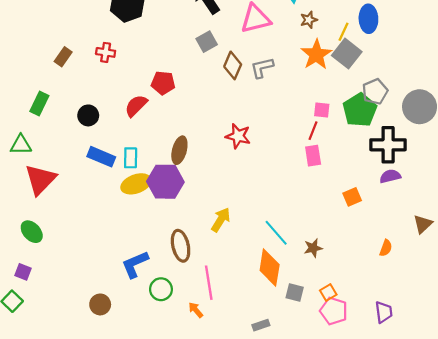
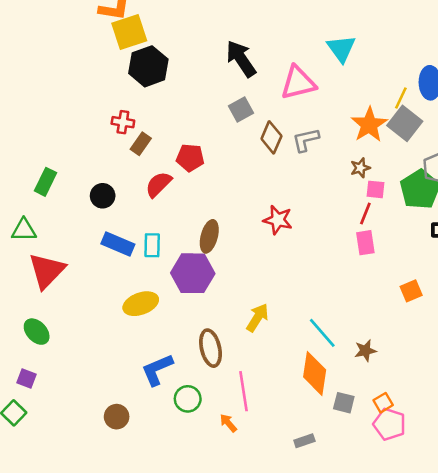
brown star: (309, 20) -> (360, 168), moved
brown rectangle: (63, 57) -> (141, 144), moved
yellow ellipse: (136, 184) -> (141, 304), moved

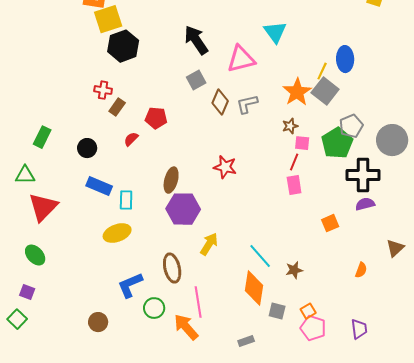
red semicircle: (158, 184) -> (131, 139), size x0.7
cyan rectangle: (152, 245) -> (126, 200), moved
purple hexagon: (193, 273) -> (183, 209), moved
orange arrow: (228, 423) -> (186, 327), size x1.8

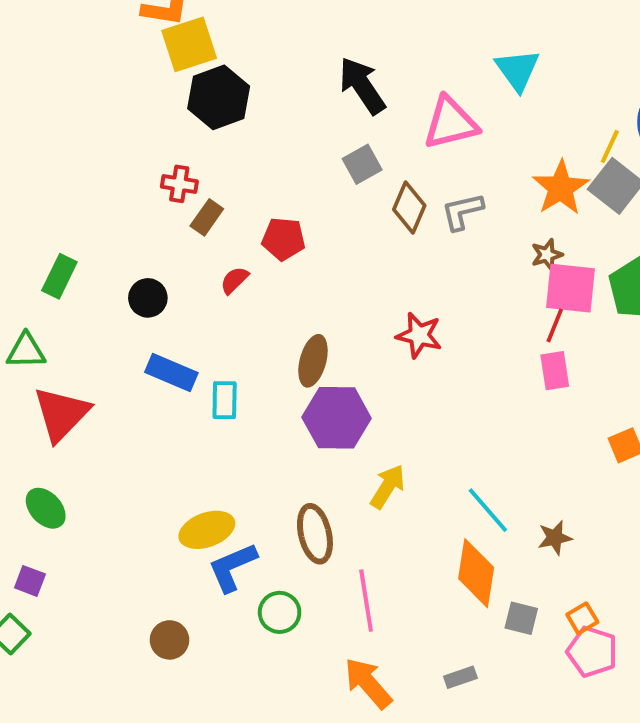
pink square: (302, 143) -> (570, 288), size x1.8
yellow ellipse: (117, 233) -> (207, 530), moved
orange arrow: (186, 327) -> (368, 683), moved

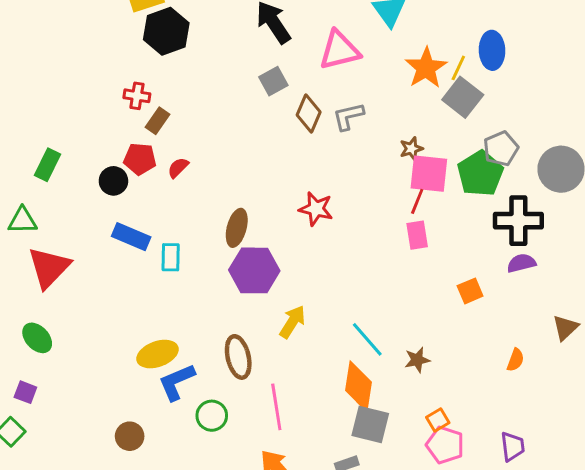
orange star: (561, 188) -> (426, 68), moved
red pentagon: (283, 239) -> (140, 159), moved
gray square: (521, 618) -> (370, 424), moved, size x1.5

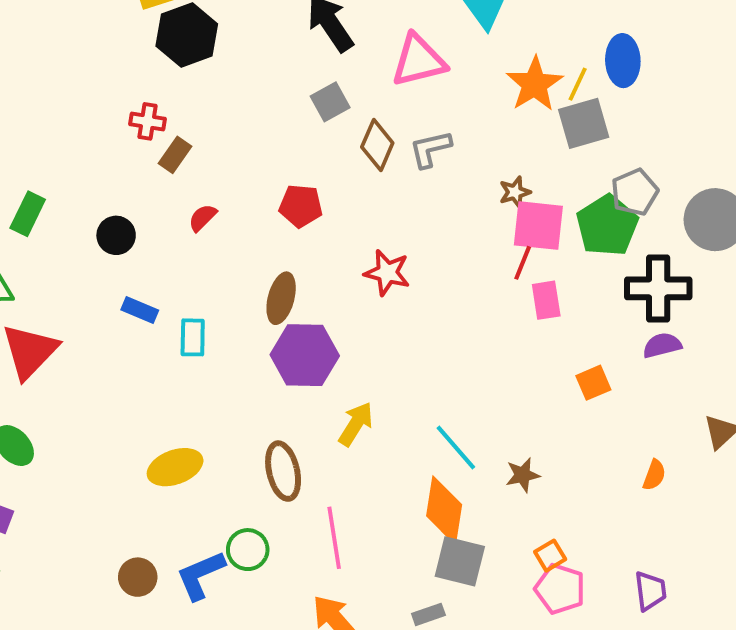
gray square: (463, 97) -> (584, 123), turned 36
red pentagon: (140, 159) -> (301, 206), moved
pink rectangle: (417, 235) -> (546, 300), moved
blue rectangle: (131, 237) -> (140, 310), size x0.7
blue L-shape: (177, 382) -> (201, 575), moved

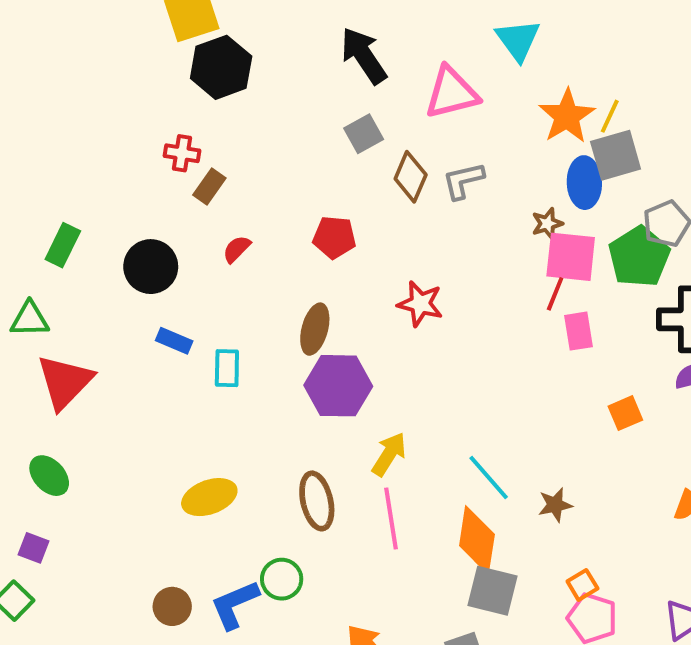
blue ellipse: (623, 61) -> (584, 183), moved
black circle: (116, 235) -> (151, 267), size x1.4
pink line: (334, 538) -> (391, 519), moved

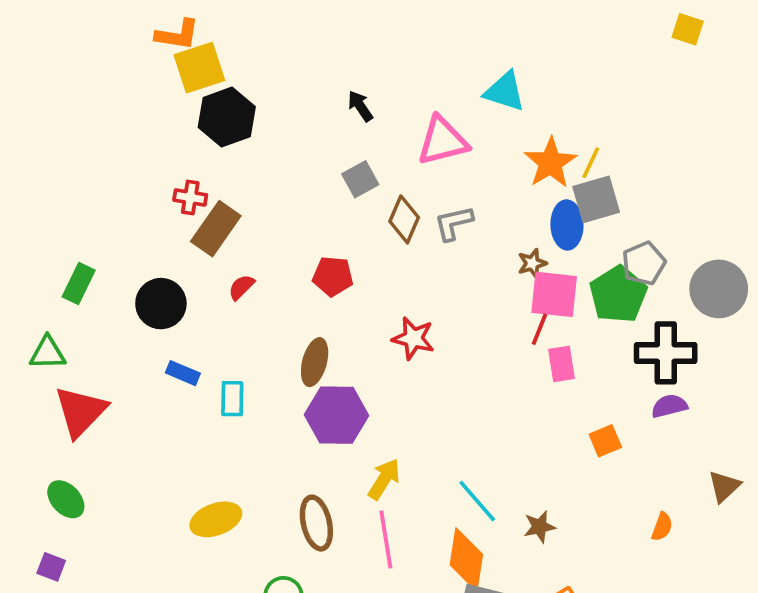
cyan triangle: (518, 40) -> (505, 91), turned -36
black arrow: (364, 56) -> (360, 106), size x0.6
brown rectangle: (209, 186) -> (216, 229), size x1.6

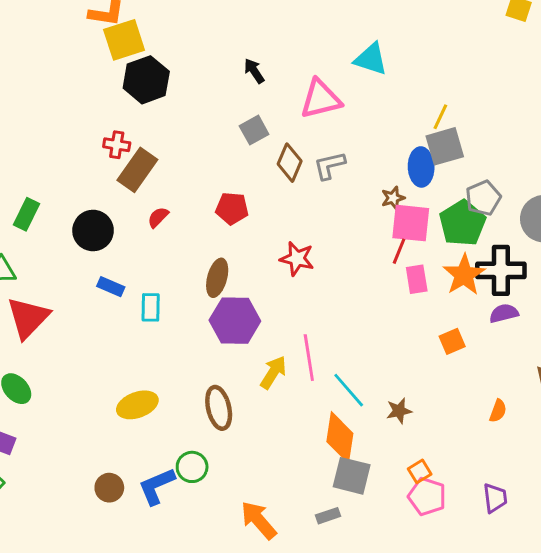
orange star: (550, 163) -> (464, 275), moved
pink line: (386, 539) -> (309, 358), moved

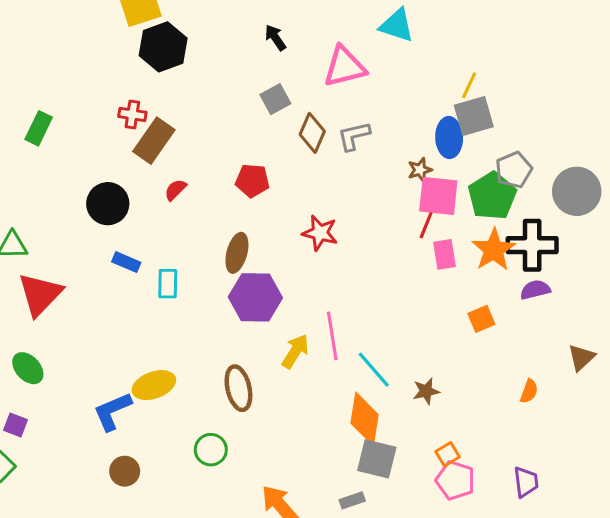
green rectangle: (27, 214) -> (39, 128), moved
blue L-shape: (157, 486) -> (112, 411), moved

